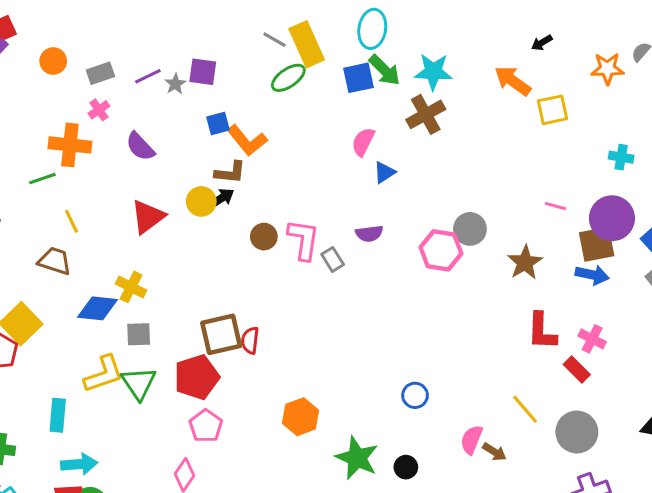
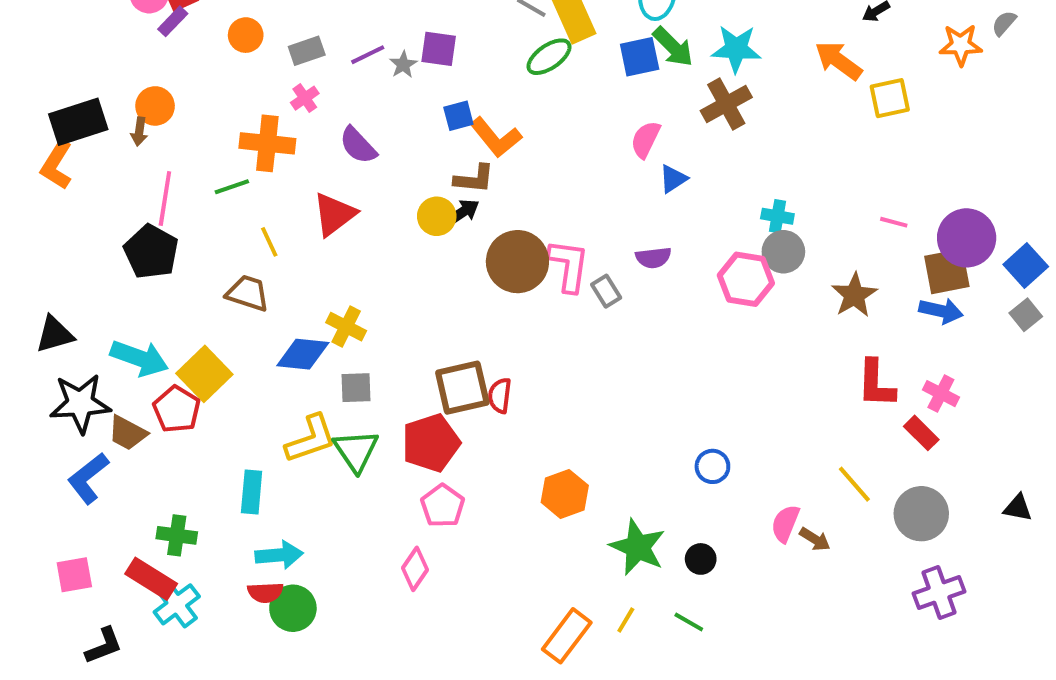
cyan cross: (621, 157) -> (777, 216), moved
red triangle: (148, 217) -> (334, 214), moved
brown circle: (264, 237) -> (517, 262), size x1.8

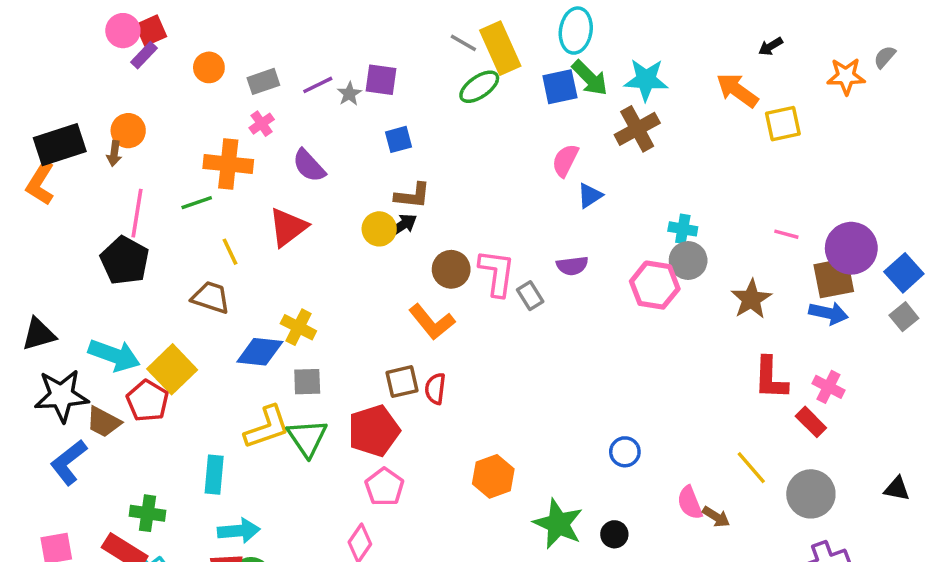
orange L-shape: (496, 137) -> (432, 322), moved
brown circle: (517, 262) -> (451, 269), size x0.7
brown square: (462, 388) -> (402, 382), size x0.7
pink semicircle: (785, 524) -> (690, 503), turned -44

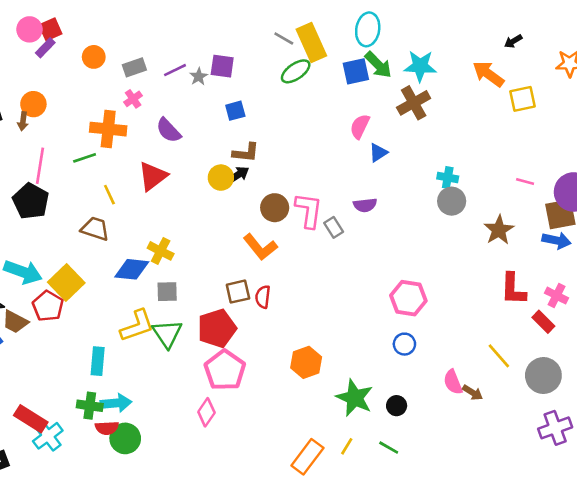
pink hexagon: (655, 285) -> (408, 298), moved
pink pentagon: (384, 487) -> (225, 370), size x1.4
green cross: (148, 513) -> (90, 406), moved

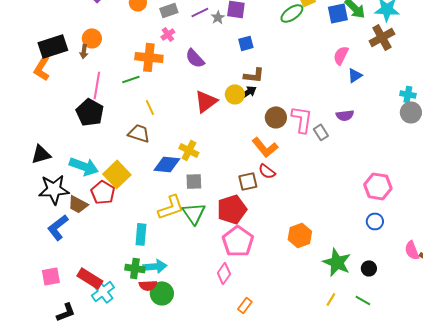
red triangle: (153, 176) -> (206, 101), moved
red semicircle: (263, 297) -> (267, 171), moved, turned -60
orange rectangle: (307, 457) -> (245, 305), moved, size x0.6

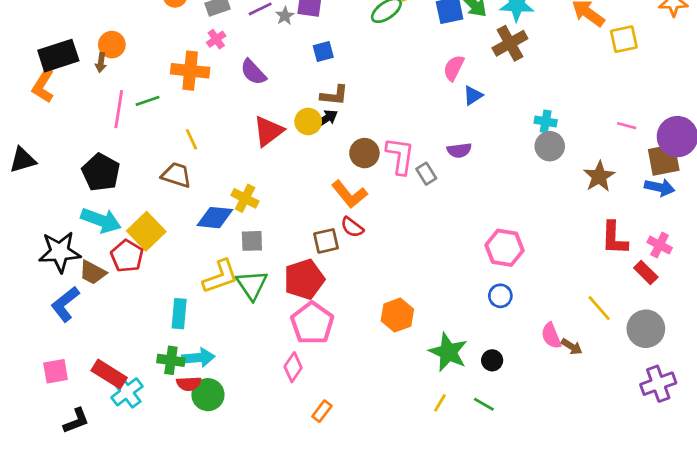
green line: (131, 79) -> (148, 101), moved
black pentagon: (90, 112) -> (101, 172), moved
black triangle: (41, 154) -> (23, 160), moved

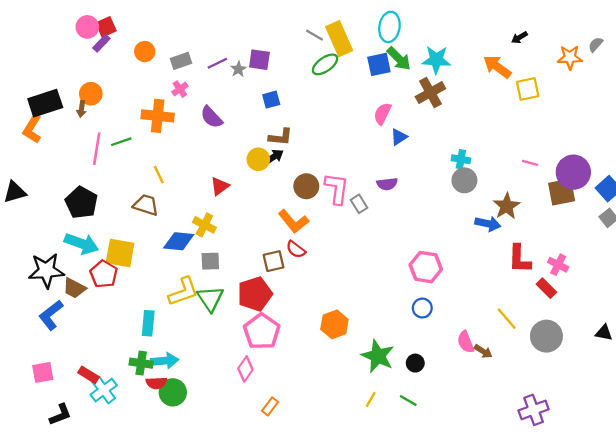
red triangle: (268, 131) -> (220, 186), moved, size x0.7
blue arrow: (660, 187) -> (488, 224), moved
yellow square: (146, 231) -> (120, 253), turned -36
red rectangle: (109, 374) -> (88, 375), size x0.7
purple cross: (658, 384) -> (534, 410), moved

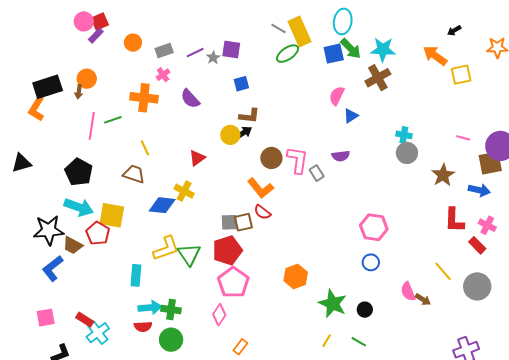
blue arrow: (488, 224) -> (479, 190), moved
gray square: (210, 261) -> (229, 222), moved
green cross: (141, 363) -> (171, 310), moved
green circle: (173, 392) -> (171, 340), moved

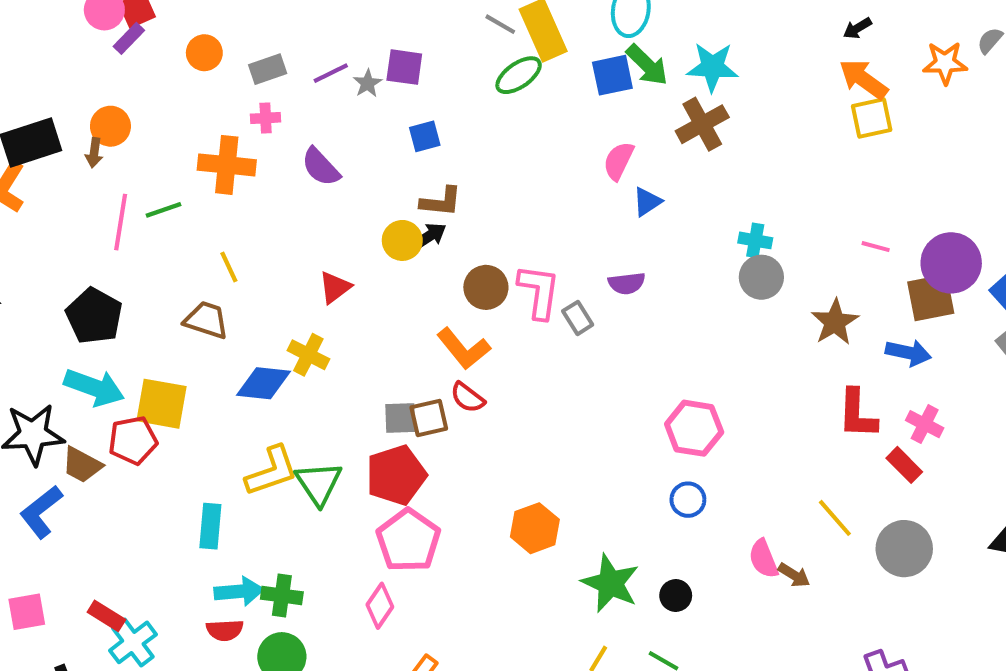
orange arrow: (435, 56) -> (863, 79), moved
pink cross: (163, 75) -> (266, 118), turned 32
red pentagon: (98, 233) -> (133, 440), turned 30

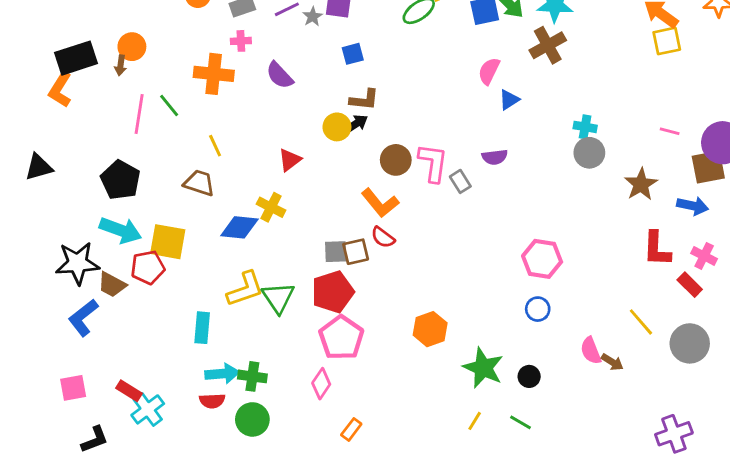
green line: (164, 210) -> (169, 105), turned 70

